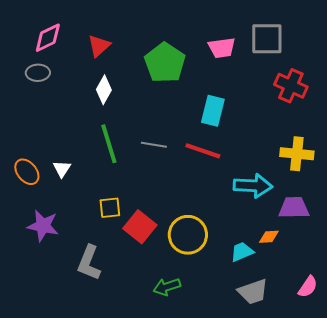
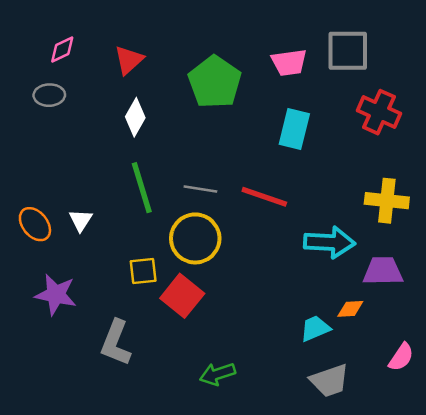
pink diamond: (48, 38) -> (62, 49), size x0.7
cyan rectangle: (213, 111) -> (294, 129), moved
yellow circle: (188, 235) -> (195, 238), moved
pink semicircle: (308, 287) -> (401, 357), moved

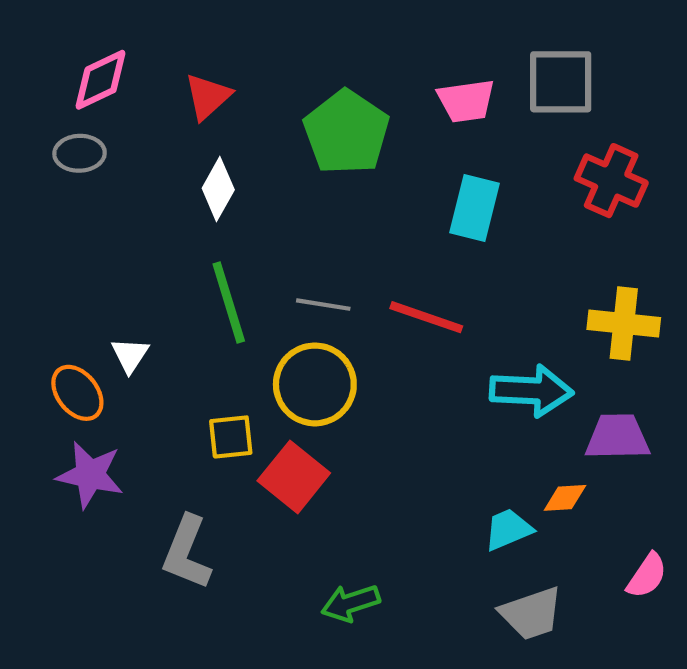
pink diamond: (62, 49) -> (101, 80), size x1.4
orange ellipse: (35, 224) -> (77, 393), moved

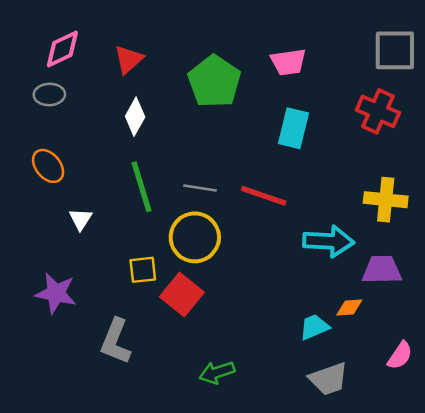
gray square: (561, 82) -> (395, 50), moved
orange ellipse: (77, 393) -> (48, 166), moved

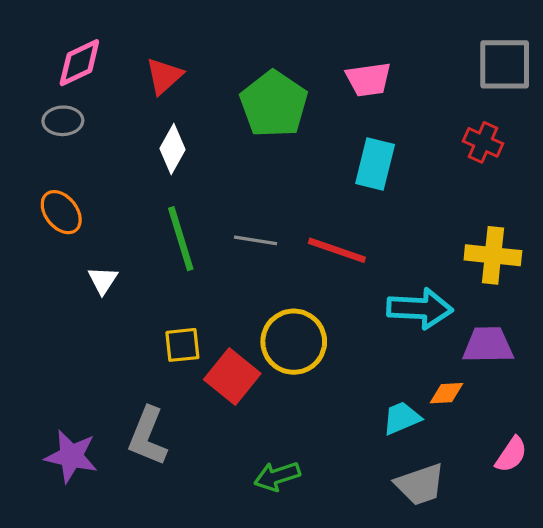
red cross: (378, 111) -> (483, 142), size x0.7
yellow circle: (195, 237) -> (294, 342), moved
purple star: (56, 293) -> (71, 456), moved

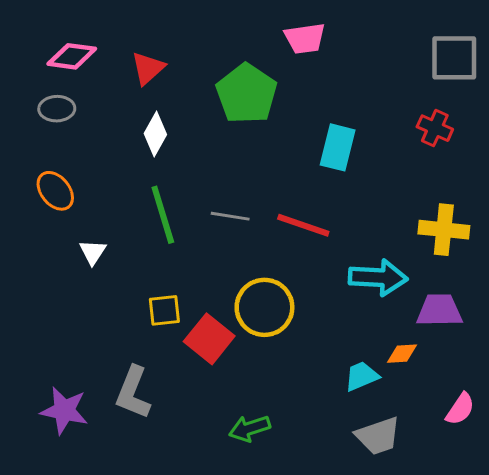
pink diamond: (79, 63) -> (72, 56), turned 33
pink trapezoid: (368, 79) -> (305, 38), moved

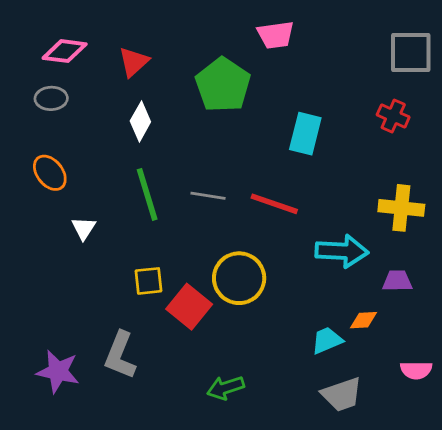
purple trapezoid: (439, 310) -> (397, 281), size x0.7
pink semicircle: (460, 409) -> (416, 370), turned 56

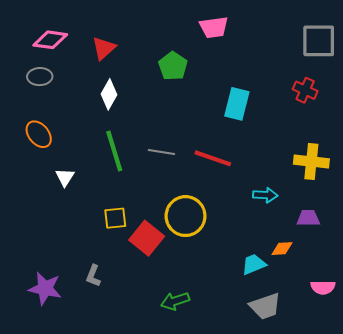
green pentagon: (223, 85) -> (173, 66), size x0.7
cyan arrow: (342, 251) -> (265, 195), size x0.6
gray L-shape: (120, 355) -> (93, 276), size x0.6

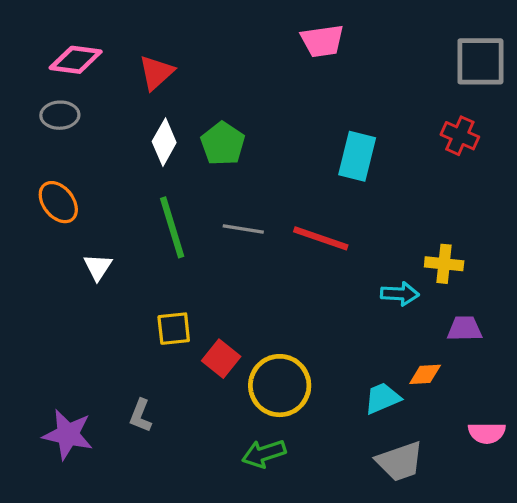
green pentagon: (173, 66) -> (223, 144), moved
yellow cross: (311, 162) -> (444, 264), moved, size x0.7
yellow circle: (186, 216) -> (280, 386), moved
red square: (147, 238) -> (221, 359), size x0.7

